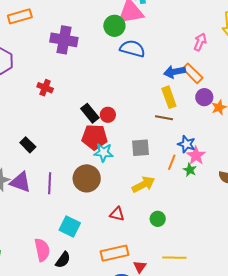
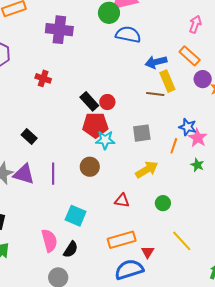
blue arrow: (175, 72) -> (156, 62), moved
brown line: (164, 118) -> (155, 94), moved
green star: (190, 170) -> (197, 165), moved
brown circle: (87, 178) -> (90, 167), size x0.7
yellow line: (174, 258) -> (182, 241), turned 50

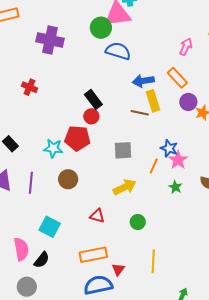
black rectangle: (89, 101) -> (93, 99), moved
cyan star: (105, 140) -> (53, 148), moved
yellow line: (182, 241) -> (153, 261), turned 40

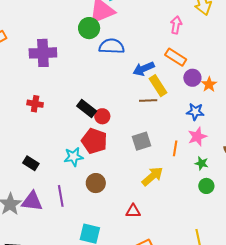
black rectangle: (93, 99) -> (87, 109), moved
red pentagon: (77, 138) -> (94, 141), turned 30
blue star: (169, 148) -> (195, 112), moved
pink star: (178, 160) -> (197, 137), turned 30
green circle: (138, 222) -> (206, 186), moved

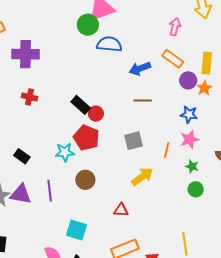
purple cross: (43, 53) -> (26, 54), moved
yellow rectangle: (158, 86) -> (207, 63), moved, turned 35

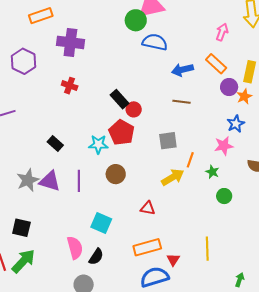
blue star: (189, 114) -> (236, 124), moved, turned 30
orange line: (167, 150) -> (190, 160), moved
green star: (192, 166) -> (212, 172), moved

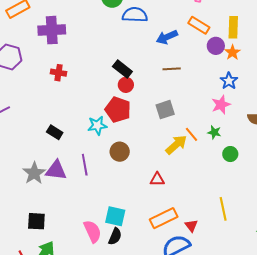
black rectangle: (120, 99) -> (122, 69), moved
orange line: (190, 160) -> (191, 134), moved, turned -49
cyan square: (101, 223) -> (115, 216), moved

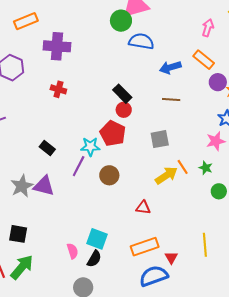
purple line: (85, 165) -> (79, 166), moved, turned 30
pink semicircle: (92, 231) -> (73, 251), size x0.7

